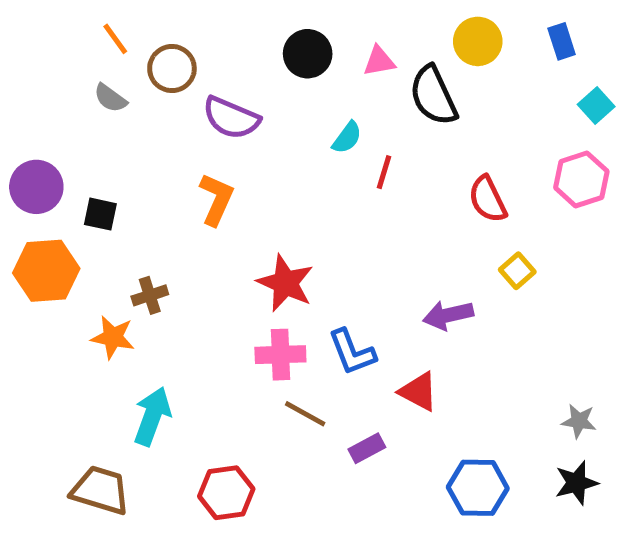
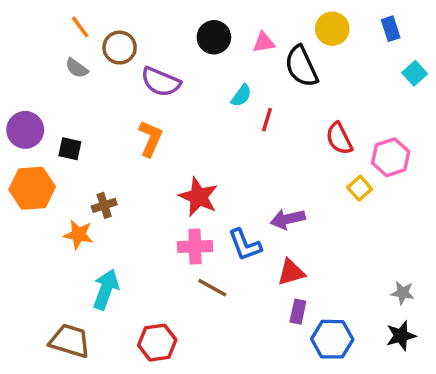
pink hexagon: (581, 179) -> (391, 157), moved
purple arrow: (448, 315) -> (288, 219), moved
red triangle: (419, 392) -> (291, 272), turned -44
purple rectangle: (367, 448) -> (298, 312), moved, turned -50

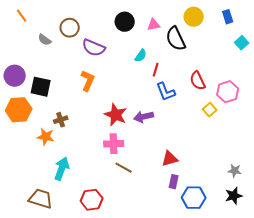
orange line: (80, 27) -> (22, 16), moved
black square: (70, 149) -> (41, 87), size x1.5
purple arrow: (288, 219) -> (144, 117), moved
blue L-shape: (245, 245) -> (166, 92), moved

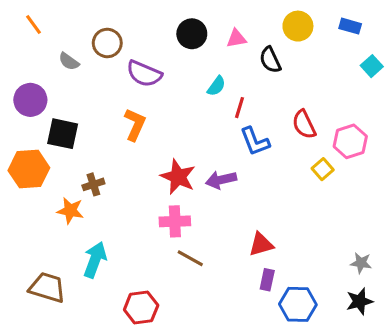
blue rectangle: (228, 17) -> (350, 26), turned -56
black semicircle: (176, 39) -> (270, 60), size x0.7
purple circle: (15, 76) -> (30, 100), moved
brown trapezoid: (41, 199) -> (47, 287), moved

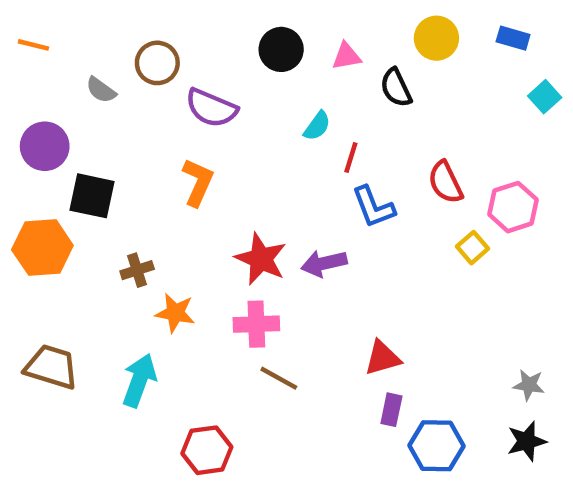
orange line: (33, 25) -> (33, 45), moved, turned -40
orange star: (70, 211) -> (175, 313), moved
brown trapezoid: (47, 287) -> (51, 367), moved

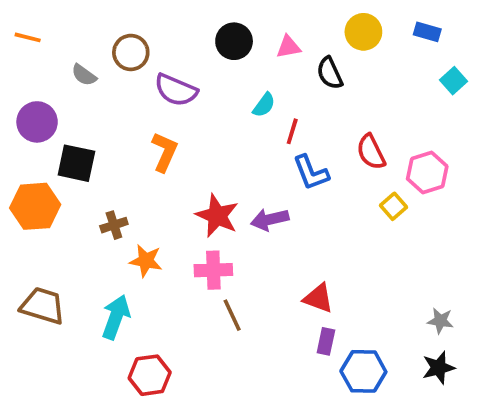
red triangle: (382, 358) -> (318, 298), turned 36
brown line: (279, 378) -> (232, 315), turned 36
red hexagon: (207, 450) -> (150, 375), moved

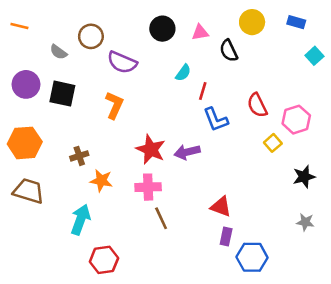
black square: (76, 163) -> (62, 94), moved
brown trapezoid: (43, 306) -> (29, 191), moved
black star: (439, 368) -> (304, 177), moved

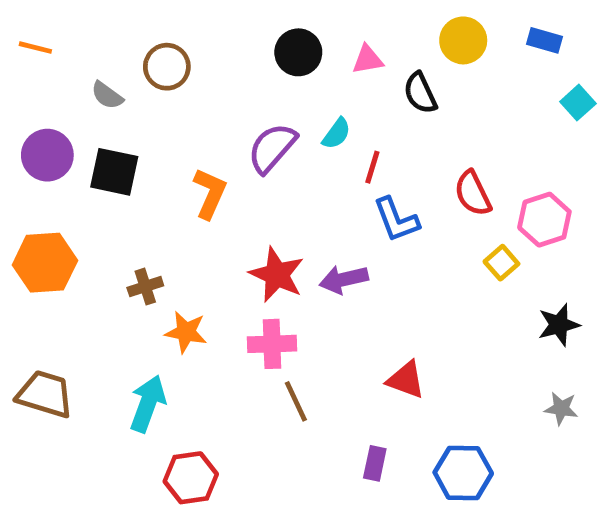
purple semicircle: (122, 62) -> (272, 148), moved, turned 108
brown trapezoid: (29, 191) -> (45, 394), moved
purple rectangle: (226, 236) -> (375, 463), moved

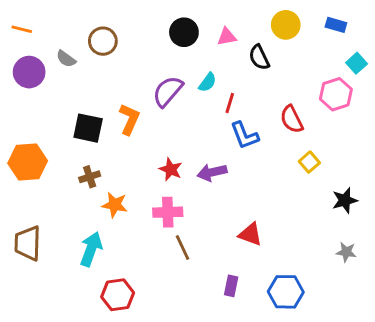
purple circle: (47, 155) -> (29, 72), moved
black square: (114, 172) -> (88, 128), moved
pink hexagon: (544, 220) -> (336, 94), moved
red star: (277, 275) -> (171, 169), size x0.7
brown trapezoid: (45, 394) -> (28, 243), turned -105

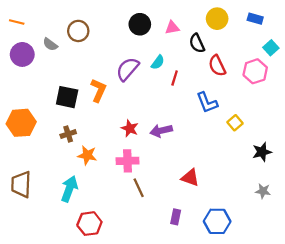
red semicircle: (292, 119) -> (217, 66), moved
blue L-shape: (244, 135) -> (207, 103), moved

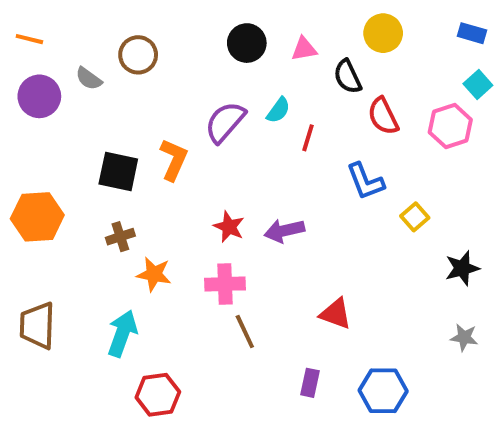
blue rectangle: (255, 19) -> (472, 33), moved

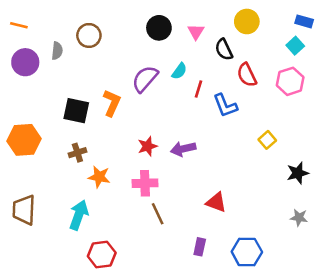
pink triangle: (304, 49) -> (196, 32), turned -48
gray semicircle: (89, 79) -> (57, 51), turned -120
cyan square: (478, 85) -> (295, 46), moved
blue L-shape: (365, 181) -> (225, 106), moved
red star: (229, 227) -> (147, 146), turned 30

